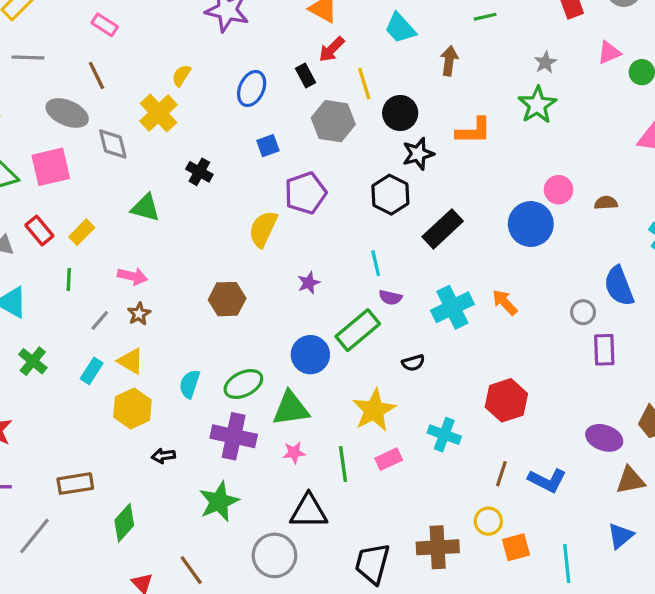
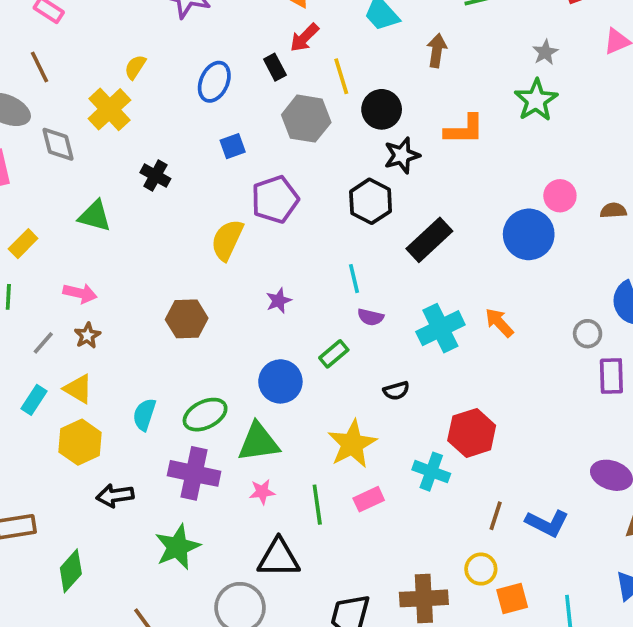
green rectangle: (358, 330) -> (334, 354), size x0.6
red hexagon: (506, 400) -> (472, 433), moved
black arrow: (163, 456) -> (115, 495), size x1.4

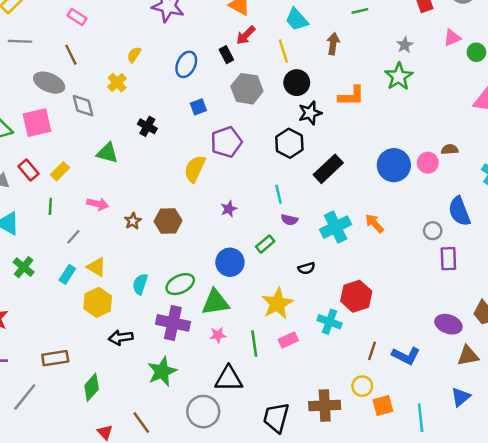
yellow line: (341, 76) -> (283, 51), moved
yellow cross: (109, 109) -> (117, 83), size x0.7
pink circle: (560, 196) -> (428, 163), moved
brown star: (87, 336) -> (133, 221), moved

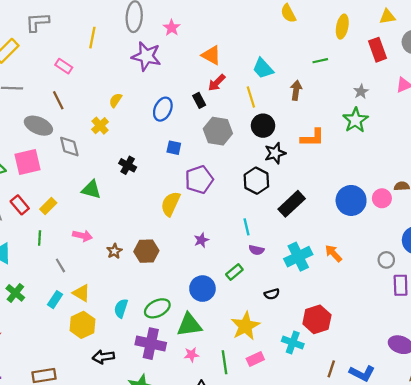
blue square: (198, 107) -> (174, 148), turned 32
gray line: (73, 237) -> (60, 265), turned -72

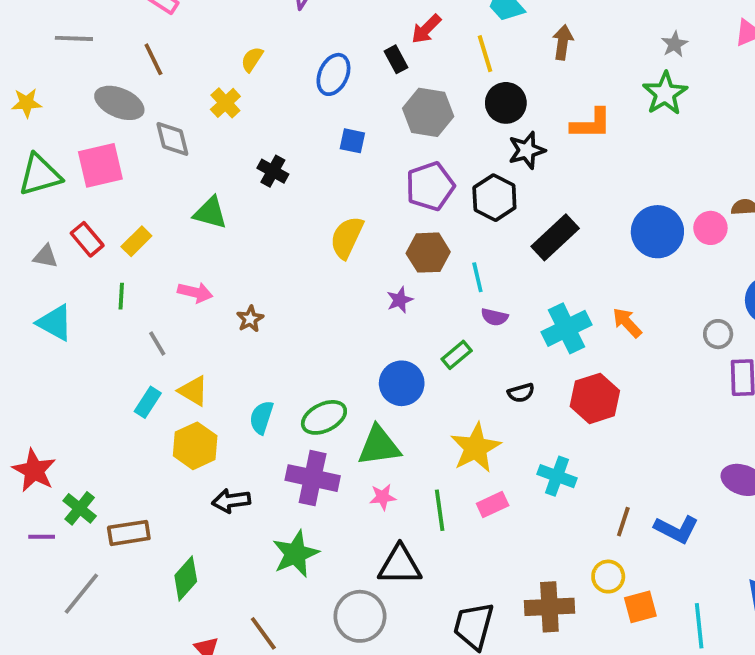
purple pentagon: (199, 180) -> (430, 186), moved
brown hexagon: (146, 251) -> (428, 253), moved
green cross: (15, 293) -> (80, 508), moved
red hexagon: (317, 319) -> (595, 398), moved

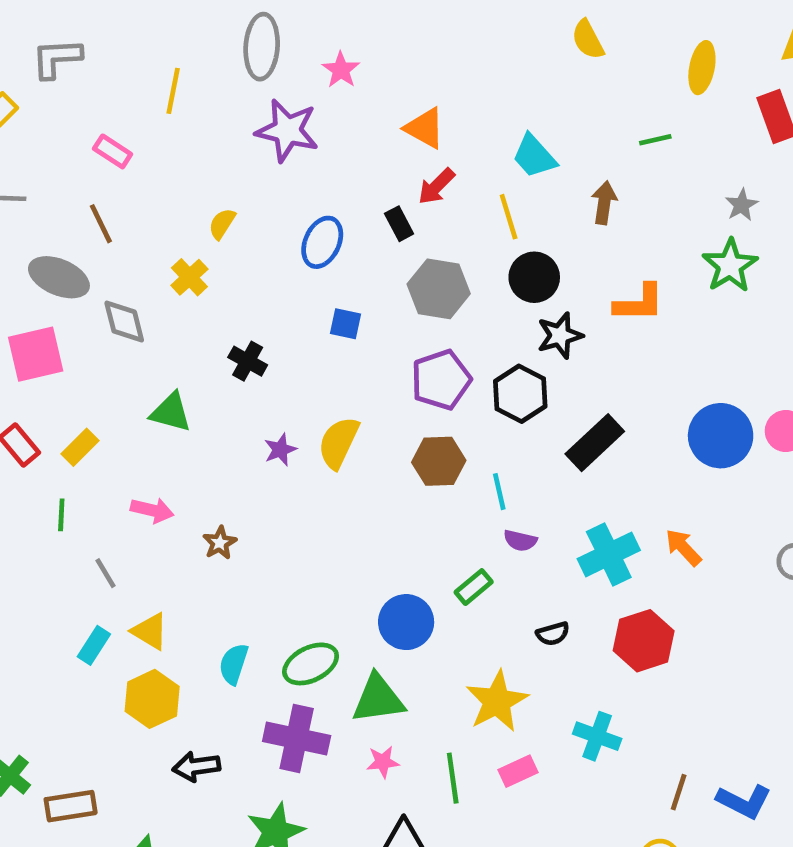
purple star: (400, 300) -> (280, 450), moved

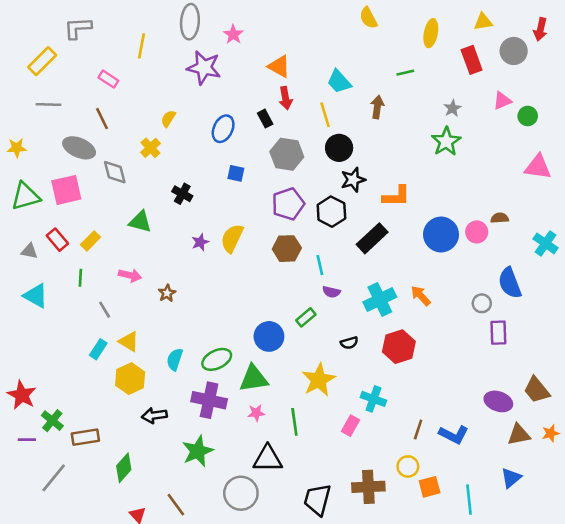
red arrow: (436, 186) -> (286, 98), turned -55
orange L-shape: (639, 303) -> (396, 196), moved
pink rectangle: (518, 771) -> (351, 426), moved, turned -36

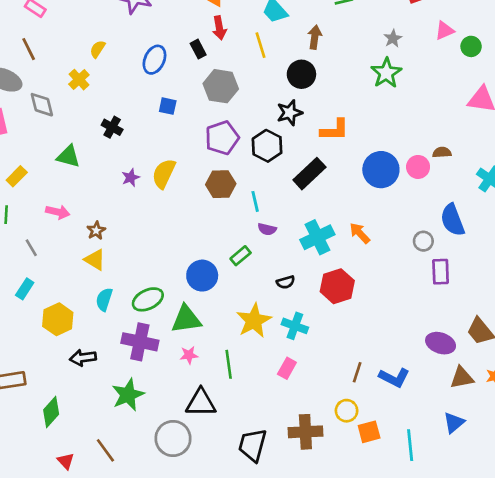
black circle: (339, 148) -> (301, 74), moved
yellow triangle: (129, 342) -> (95, 260), moved
cyan cross: (373, 399) -> (295, 326), moved

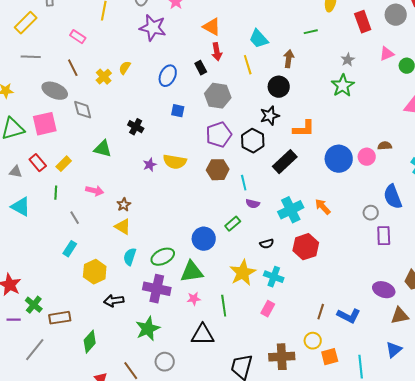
yellow cross: (79, 80) -> (104, 77), moved
yellow semicircle: (164, 174) -> (175, 162), turned -105
gray circle: (173, 438) -> (165, 362), moved, size x0.7

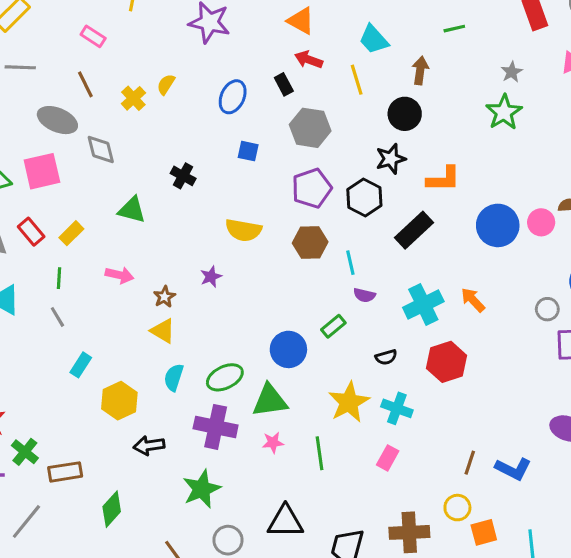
red arrow: (217, 52) -> (309, 60), turned 120
purple star: (150, 165) -> (211, 277), moved
gray line: (75, 218) -> (57, 317), moved
black triangle: (203, 335) -> (285, 522), moved

